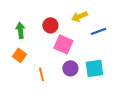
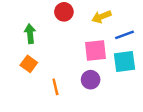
red circle: (50, 25) -> (64, 12), moved
pink square: (63, 44) -> (95, 51), moved, turned -30
cyan square: (94, 68) -> (124, 61), moved

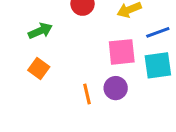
green arrow: (30, 34) -> (40, 31), turned 72
orange line: (55, 87) -> (87, 94), moved

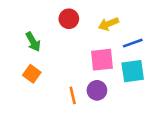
green arrow: (40, 31) -> (33, 42), turned 84

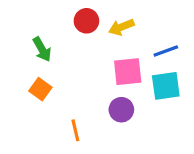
yellow arrow: (108, 24) -> (121, 27), moved
orange line: (73, 95) -> (75, 130), moved

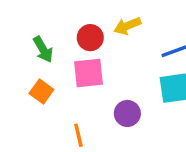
red circle: (86, 21) -> (90, 38), moved
pink square: (128, 72) -> (89, 73), moved

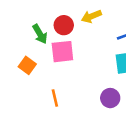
green arrow: (43, 49) -> (40, 34), moved
purple circle: (127, 113) -> (110, 98), moved

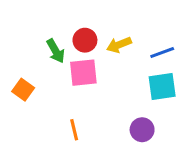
yellow arrow: (91, 16) -> (119, 45), moved
orange square: (27, 65) -> (23, 90), moved

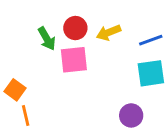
orange square: (23, 90) -> (15, 90), moved
orange line: (74, 130) -> (26, 115), moved

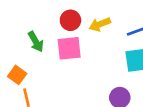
green arrow: (47, 39) -> (36, 42), moved

